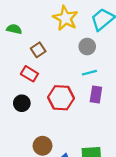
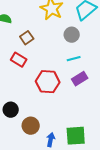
purple rectangle: (96, 95) -> (80, 79), turned 49
black circle: (22, 103) -> (11, 110), moved

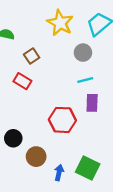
purple rectangle: (80, 79) -> (92, 103), turned -56
red hexagon: (48, 82) -> (62, 120), moved
green square: (76, 136) -> (88, 168), turned 30

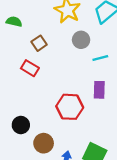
gray circle: (83, 53) -> (81, 40), moved
cyan line: (85, 80) -> (100, 58), moved

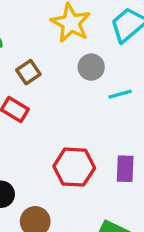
purple rectangle: (99, 90) -> (125, 169), moved

